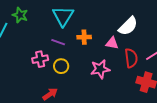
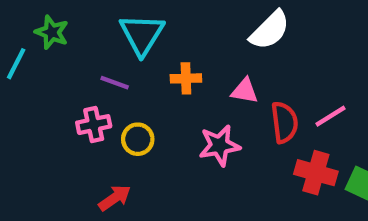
white semicircle: (128, 26) -> (270, 30), moved
purple line: (58, 42) -> (115, 83), moved

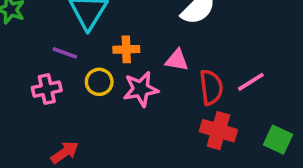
yellow circle: (138, 139) -> (99, 82), moved
pink star: (219, 145) -> (141, 89), moved
red cross: (316, 173) -> (218, 131), moved

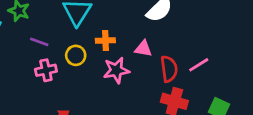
purple line: (65, 53) -> (39, 42), moved
yellow circle: (99, 82) -> (76, 55), moved

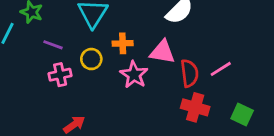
pink triangle: (143, 49) -> (162, 52), size x1.4
pink star: (116, 70) -> (134, 75), turned -30

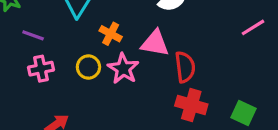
orange cross: (123, 43) -> (111, 34), turned 30
yellow circle: (91, 59) -> (88, 67), moved
pink line: (221, 69) -> (253, 27), moved

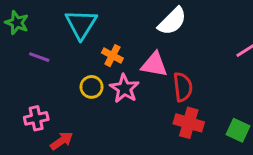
pink cross: (41, 69) -> (36, 118), moved

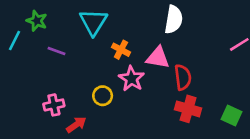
white semicircle: (172, 21) -> (174, 19), turned -36
yellow circle: (92, 87) -> (103, 96), moved

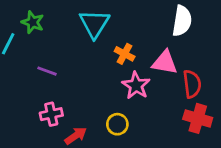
purple line: (57, 51) -> (47, 71), moved
yellow circle: (103, 96) -> (117, 124), moved

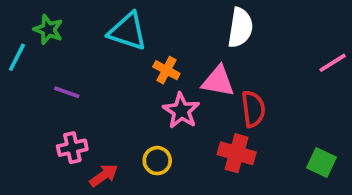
cyan triangle: (94, 24) -> (128, 31), turned -44
red cross: (198, 118) -> (237, 153), moved

